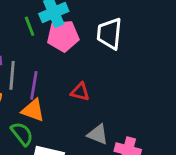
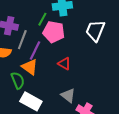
green line: (30, 26) -> (42, 19), moved, turned 32
pink pentagon: (63, 36) -> (54, 32), moved

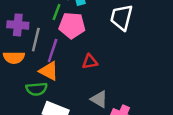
red triangle: (64, 64) -> (90, 62), turned -32
green semicircle: (18, 80) -> (37, 89), turned 114

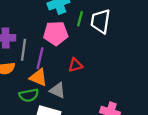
green line: (57, 12) -> (80, 19), moved
gray triangle: (99, 99) -> (58, 90), moved

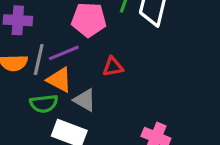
gray line: (23, 50) -> (39, 59), moved
purple line: (40, 58) -> (64, 53), turned 50

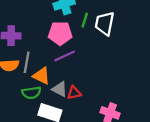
purple line: (64, 53) -> (65, 56), moved
red triangle: (113, 67) -> (74, 93), moved

